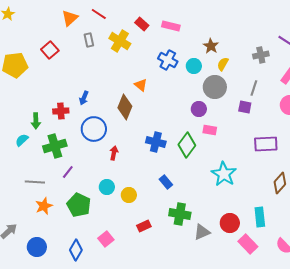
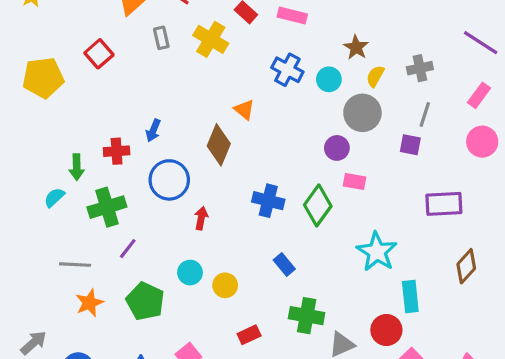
gray cross: (261, 55) -> (420, 68), moved
cyan rectangle: (260, 217) -> (410, 296), moved

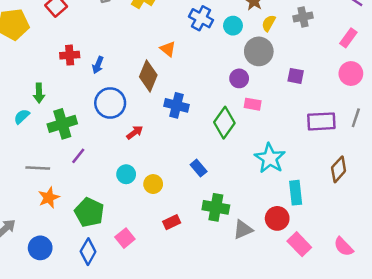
gray line: (425, 114) -> (356, 118), moved
red cross: (117, 151) -> (70, 55), moved
blue cross: (268, 201) -> (176, 105), moved
red arrow: (201, 218) -> (135, 132), turned 42
green pentagon: (145, 301) -> (89, 212), moved

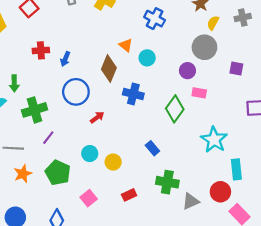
cyan circle: (233, 26) -> (147, 58), moved
green pentagon: (89, 212) -> (58, 173), moved
pink square: (125, 238) -> (89, 198), moved

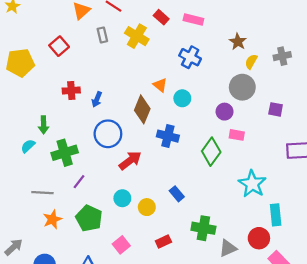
red arrow: (97, 117) -> (130, 160), size x1.5
blue rectangle: (152, 148) -> (177, 194), moved

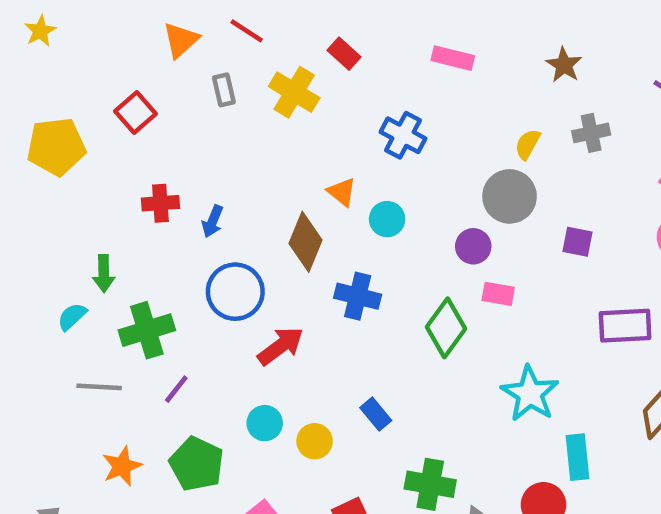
pink rectangle: (193, 19) -> (453, 58), moved
brown star: (238, 42) -> (564, 65), moved
gray line: (42, 193) -> (99, 387), moved

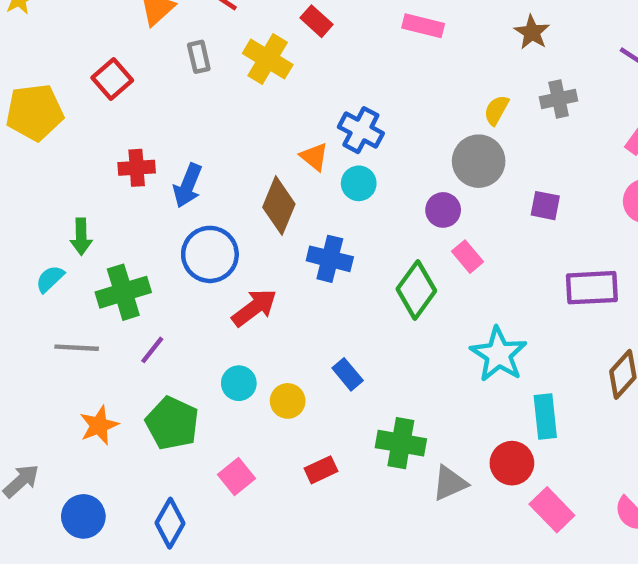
blue cross: (403, 135) -> (361, 130), moved
blue arrow: (213, 221) -> (188, 186), size x1.4
pink rectangle: (498, 294) -> (468, 257), turned 40

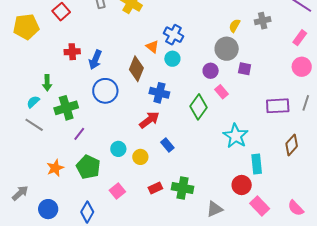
purple square: (545, 206) -> (245, 69), moved
red arrow: (254, 308) -> (149, 120), moved
gray line: (77, 348) -> (34, 125), moved, turned 30
green cross: (401, 443) -> (182, 188), moved
gray triangle: (450, 483) -> (215, 209), moved

